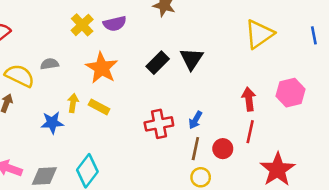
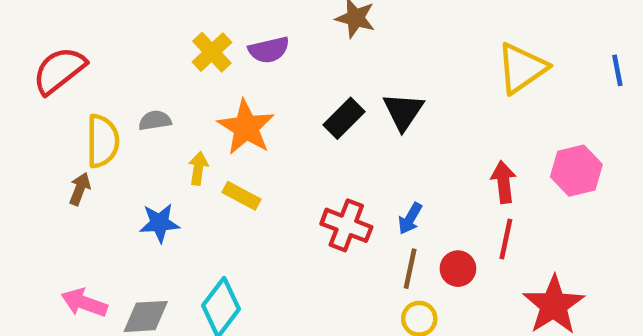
yellow semicircle: (20, 76) -> (103, 141), turned 64
yellow arrow: (73, 103) -> (198, 168), moved
red cross: (159, 124) -> (346, 225), turned 32

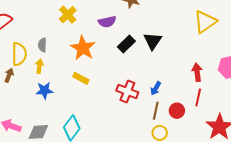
purple semicircle: (269, 50) -> (107, 22), moved
gray semicircle: (155, 120) -> (42, 45), turned -80
yellow arrow: (198, 168) -> (39, 66), moved

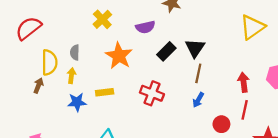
yellow rectangle: (81, 78) -> (105, 92), moved, turned -35
red cross: (127, 91) -> (152, 93), moved
brown line: (156, 111) -> (198, 73), moved

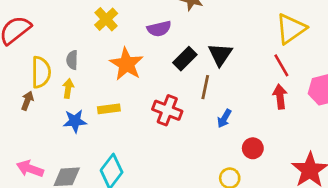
brown line: (198, 73) -> (205, 87), moved
red line: (245, 110) -> (281, 65), moved, turned -42

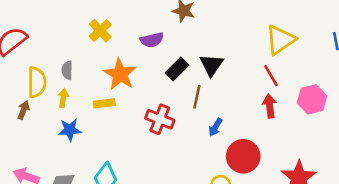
yellow rectangle: (109, 109) -> (104, 103), moved
red circle: (253, 148) -> (243, 156), size x1.6

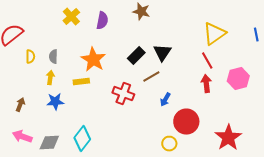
yellow cross: (100, 31) -> (71, 17), moved
purple semicircle: (152, 40) -> (102, 21), moved, turned -66
yellow semicircle: (37, 82) -> (30, 57), moved, size x0.6
brown line: (197, 97) -> (151, 77), turned 48
brown arrow: (23, 110) -> (20, 105), moved

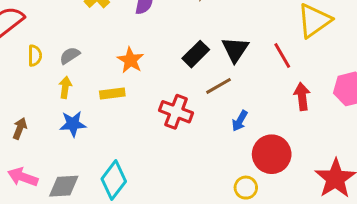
gray semicircle: (53, 57) -> (70, 56), turned 56
orange star: (93, 60) -> (130, 60), size x0.7
red line: (207, 61) -> (282, 56), moved

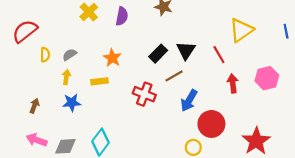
blue arrow: (240, 121) -> (189, 100), size x1.5

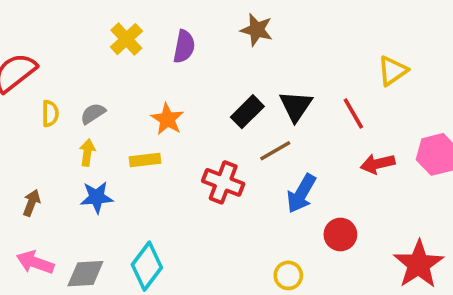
yellow triangle: (241, 30) -> (393, 71), size x0.7
red arrow: (233, 83) -> (378, 164), turned -96
red circle: (211, 124) -> (340, 234), size x0.7
yellow circle: (193, 147) -> (288, 275), moved

